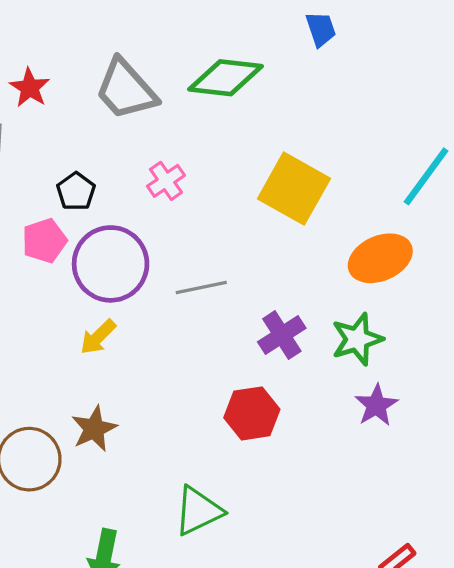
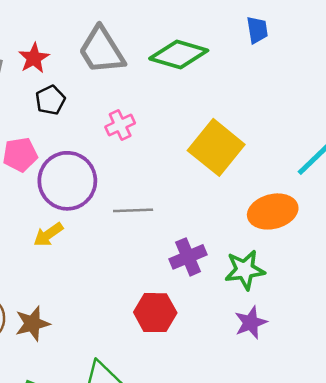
red star: (30, 88) -> (34, 58), moved
black pentagon: (76, 191) -> (50, 100), moved
brown star: (94, 429) -> (32, 324), moved

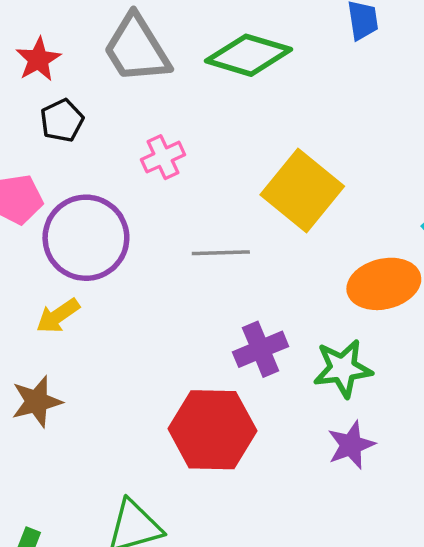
gray line: (133, 210) -> (221, 253), moved
red hexagon: (155, 313) -> (212, 430), size x1.4
brown star: (32, 324) -> (37, 401), moved

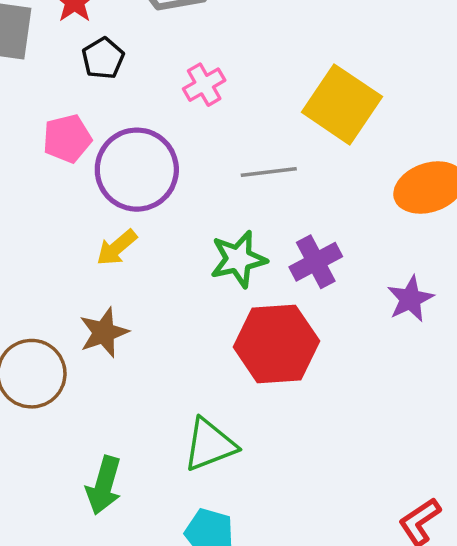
green star: (343, 368) -> (238, 259), moved
purple star: (351, 445) -> (410, 299), moved

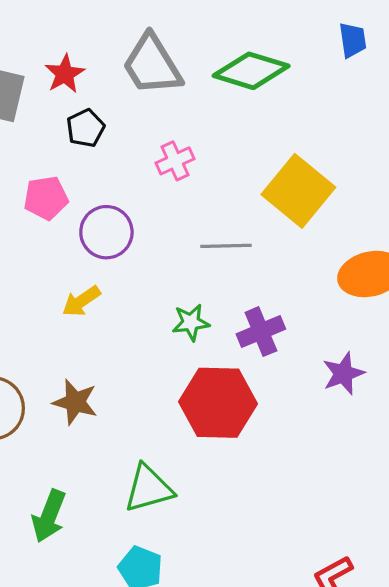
purple circle: (137, 170) -> (106, 232), size x0.7
green star: (238, 259) -> (191, 322), size x0.7
brown star: (104, 332) -> (75, 402), moved, turned 30

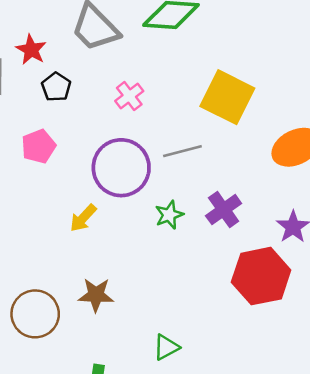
purple circle: (106, 232) -> (121, 168), moved, size x1.4
red hexagon: (218, 403) -> (261, 276), moved
green triangle: (149, 488) -> (166, 347), size x0.7

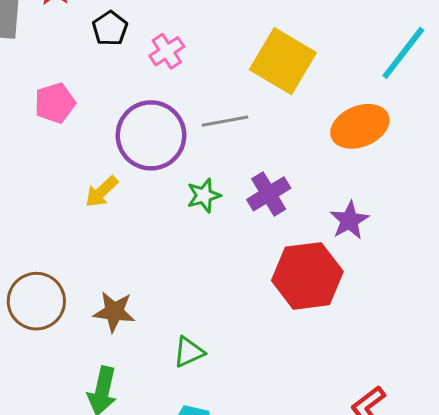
black pentagon: (56, 87) -> (110, 28), moved
brown star: (96, 295) -> (114, 312), moved

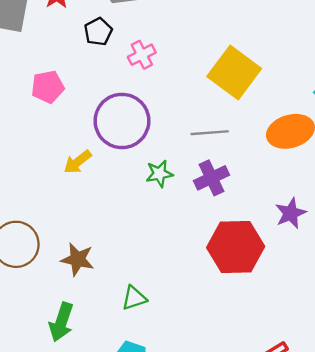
gray line: (225, 121) -> (210, 133), moved
purple star: (349, 220) -> (291, 213), moved

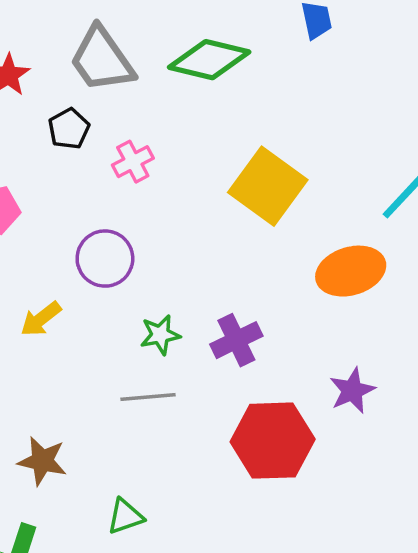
purple circle: (122, 121) -> (105, 259), size x0.7
gray line: (210, 133) -> (148, 397), moved

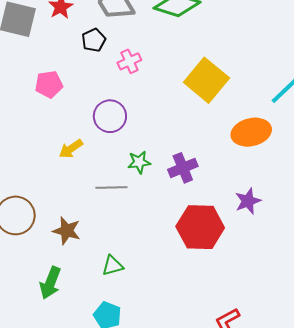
gray line: (148, 397) -> (111, 187), moved

